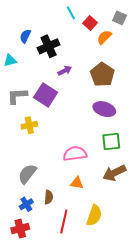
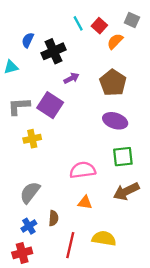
cyan line: (71, 13) -> (78, 23), moved
yellow semicircle: (94, 215) -> (104, 238), turned -100

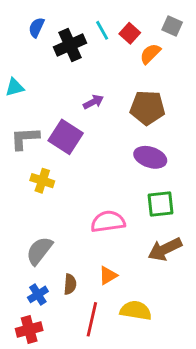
blue semicircle: (28, 40) -> (36, 27), moved
black cross: (54, 51) -> (70, 45), moved
brown pentagon: (113, 83) -> (147, 108), turned -30
yellow cross: (32, 139) -> (42, 181), turned 30
orange triangle: (85, 203) -> (108, 275), moved, turned -40

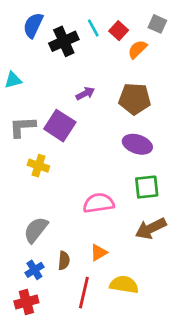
blue semicircle: (36, 27) -> (33, 25), size x1.4

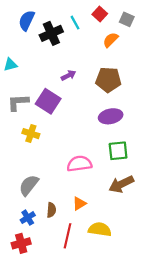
red square: (119, 31) -> (100, 14), moved
purple ellipse: (137, 144) -> (111, 116), turned -30

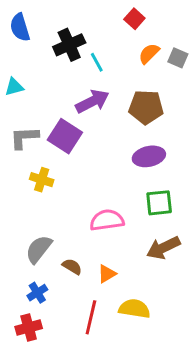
gray square: (127, 19) -> (178, 58), moved
blue semicircle: (27, 20) -> (20, 27), moved, turned -42
cyan line: (75, 23) -> (97, 62), moved
purple arrow: (69, 75) -> (92, 101), size x1.6
brown semicircle: (51, 210) -> (72, 267), moved, turned -64

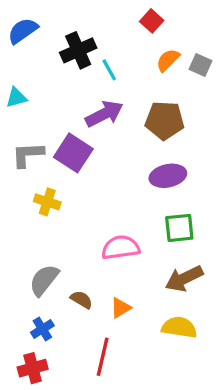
blue semicircle: (20, 27) -> (23, 31), turned 72
yellow semicircle: (134, 309) -> (179, 327), moved

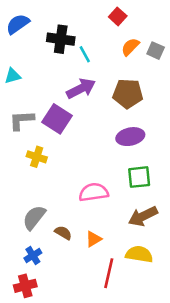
black cross: (78, 50) -> (61, 39), turned 32
red line: (103, 357) -> (109, 273), moved

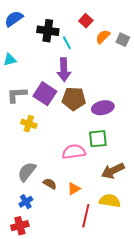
red square: (118, 16) -> (86, 21), moved
purple arrow: (81, 89) -> (64, 70), turned 115
brown pentagon: (128, 94) -> (74, 99), moved
green square: (139, 177) -> (98, 139), moved

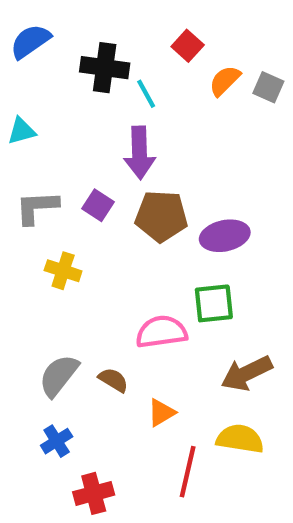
purple square: (45, 94) -> (98, 205), size x0.6
brown semicircle: (50, 184) -> (113, 380), moved
red cross: (20, 226) -> (94, 493), moved

